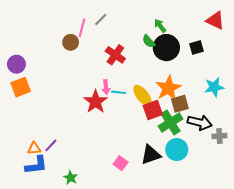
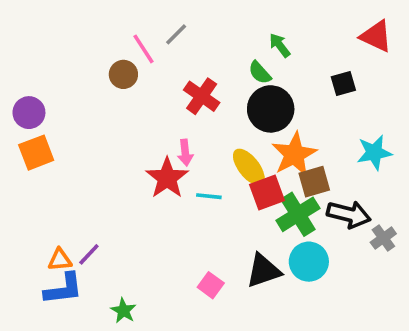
pink line: (82, 28) -> (143, 49), turned -48
black circle: (166, 48) -> (271, 109), moved
cyan line: (118, 92) -> (209, 196), moved
gray cross: (219, 136) -> (383, 238), turned -32

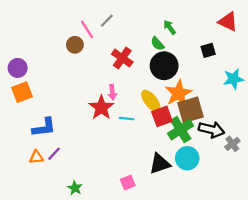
cyan star: (374, 153) -> (233, 79), moved
brown square: (314, 182) -> (191, 110), size x1.4
pink square: (211, 285) -> (128, 182), moved, turned 32
blue L-shape: (63, 289) -> (44, 127), moved

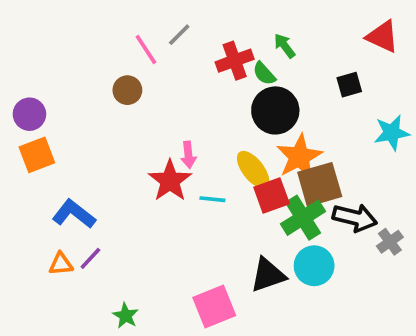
brown circle: (75, 45) -> (127, 90), moved
red cross: (122, 58) -> (235, 61), moved, turned 35
blue L-shape: (44, 127) -> (74, 214), turned -135
pink square: (128, 182) -> (214, 306), size x1.6

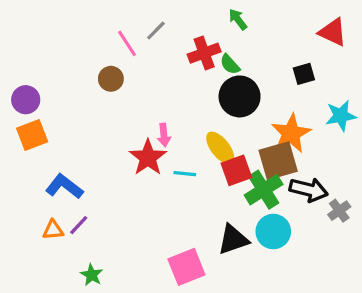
green arrow: (285, 46) -> (238, 19), moved
orange star: (299, 157) -> (291, 133), moved
green star: (126, 316) -> (92, 275), moved

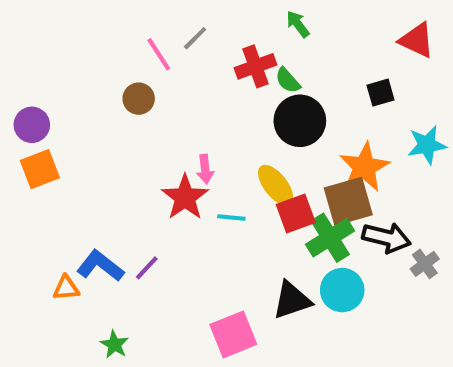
blue L-shape: (64, 186) -> (100, 266), moved
purple line: (79, 225) -> (147, 268), moved

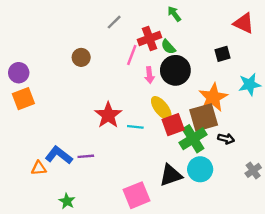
pink line: (159, 54) -> (132, 55), moved, turned 54
pink arrow: (205, 169) -> (149, 75), moved
black arrow: (387, 238) -> (226, 139), size x0.6
gray cross: (425, 264) -> (253, 170), moved
purple line: (147, 268) -> (86, 156), turned 42

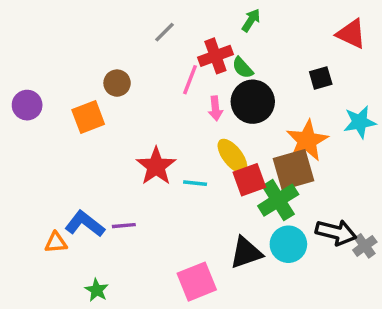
green arrow: (174, 14) -> (251, 20), turned 70
orange square: (23, 99) -> (88, 117), moved
black arrow: (226, 139) -> (336, 232), moved, size x1.6

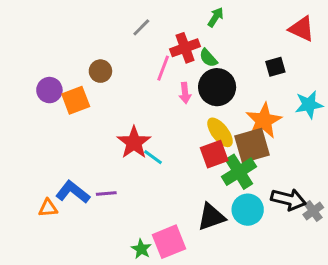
purple circle: (27, 105) -> (49, 90), moved
yellow ellipse: (232, 156) -> (220, 132), moved
cyan line: (195, 183) -> (153, 157), moved, turned 30
green star: (97, 290) -> (141, 249), moved

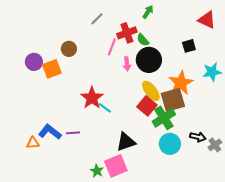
red square: (214, 154) -> (147, 106), turned -30
black arrow: (288, 199) -> (198, 137), size x0.7
black triangle: (211, 217) -> (126, 142), moved

